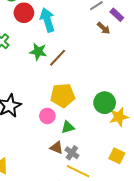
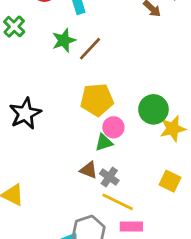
green star: (38, 52) -> (64, 40), turned -30
pink circle: (47, 116) -> (113, 127), moved

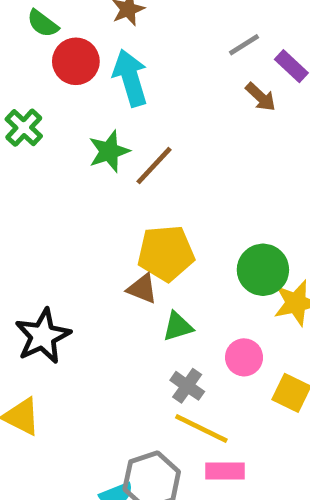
black star: (25, 114) -> (43, 336), moved
pink circle: (113, 127) -> (244, 357), moved
brown triangle: (89, 170) -> (142, 289), moved

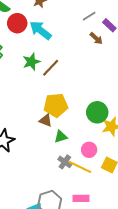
cyan arrow: (130, 78) -> (40, 30), turned -35
yellow line: (201, 428) -> (80, 167), moved

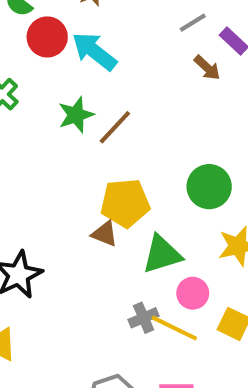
green circle: (97, 112) -> (209, 187), moved
green triangle: (61, 137) -> (162, 254), moved, size x1.5
gray cross: (65, 162) -> (144, 318), turned 32

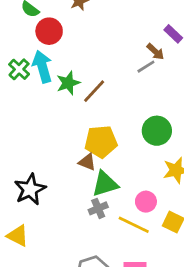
gray line: (193, 23) -> (146, 67), moved
cyan arrow: (94, 51) -> (42, 67), moved, turned 36
green triangle: (162, 254) -> (105, 184), moved
gray cross: (144, 318) -> (98, 208), moved

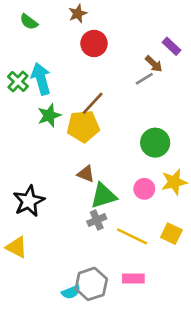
red circle: (49, 31) -> (94, 43), moved
green star: (68, 83) -> (49, 115), moved
yellow pentagon: (101, 142) -> (83, 126), moved
pink circle: (146, 202) -> (144, 189), moved

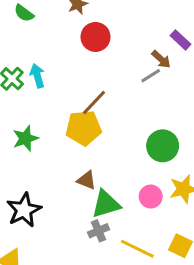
cyan arrow: (41, 79) -> (37, 76), size x0.7
green star: (49, 115) -> (25, 138), moved

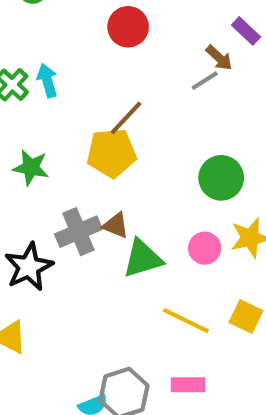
green star: (25, 138) -> (31, 167), turned 30
gray cross: (98, 231) -> (78, 232), moved, size x1.5

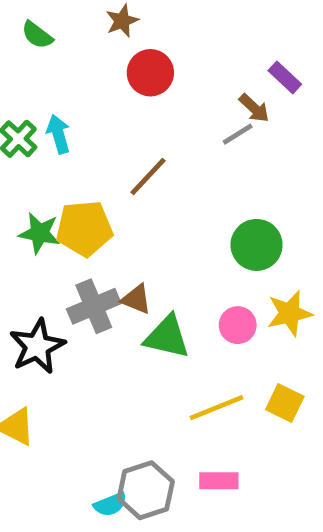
yellow pentagon: (112, 153) -> (84, 228), moved
green triangle: (143, 259) -> (167, 337), turned 30
yellow line: (186, 321) -> (216, 408), turned -48

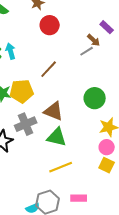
brown triangle: (136, 299) -> (54, 111), moved, size x1.5
pink circle: (238, 325) -> (107, 147), moved
yellow line: (216, 408) -> (61, 167), moved

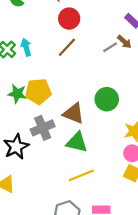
brown arrow: (94, 40) -> (124, 42), moved
brown line: (49, 69) -> (67, 47), moved
green circle: (95, 98) -> (107, 99), moved

